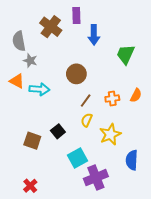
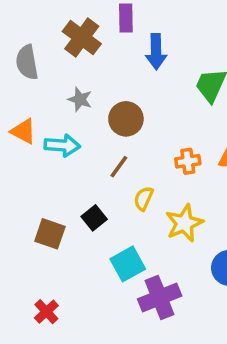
gray star: (30, 61) -> (80, 99), moved
brown line: (86, 101) -> (119, 167), moved

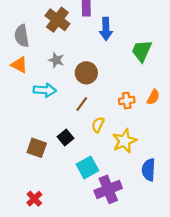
orange triangle: (23, 131) -> (19, 65), moved

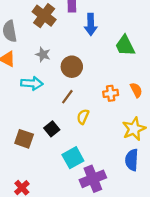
green trapezoid: (142, 51) -> (125, 46), turned -50
orange semicircle: (153, 97) -> (136, 90), turned -56
yellow star: (124, 141) -> (134, 129), moved

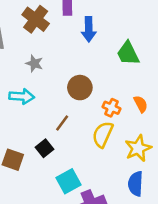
brown circle: (72, 67) -> (80, 88), moved
orange cross: (111, 93) -> (112, 108), turned 32
brown line: (67, 97) -> (62, 123), moved
yellow semicircle: (83, 117) -> (103, 134), moved, size x1.5

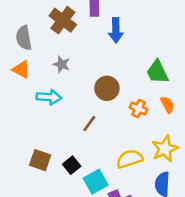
green trapezoid: (128, 53) -> (157, 72), moved
yellow semicircle: (103, 134) -> (130, 159), moved, turned 48
black square: (44, 148) -> (72, 165), moved

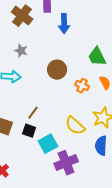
brown line: (89, 124) -> (33, 113), moved
yellow semicircle: (130, 159) -> (75, 126), turned -120
black square: (72, 165) -> (29, 131), turned -32

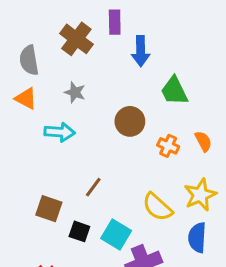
green trapezoid: (97, 57) -> (174, 91), moved
black square: (29, 131) -> (79, 231), moved
cyan square: (48, 144) -> (116, 235), turned -30

